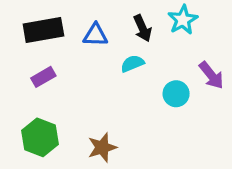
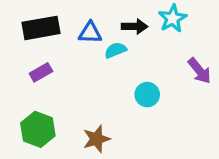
black arrow: (142, 28) -> (134, 26), turned -65
cyan semicircle: (132, 64) -> (115, 50), moved
cyan circle: (176, 94) -> (147, 95), moved

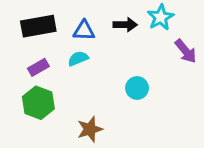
cyan semicircle: (115, 50) -> (78, 59), moved
purple arrow: (199, 71) -> (186, 51), moved
green hexagon: (38, 129) -> (38, 103), moved

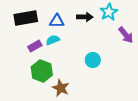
purple rectangle: (38, 67) -> (35, 46), moved
green hexagon: (38, 103) -> (42, 71), moved
brown star: (90, 129) -> (61, 88), turned -30

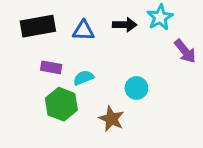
cyan semicircle: (53, 40) -> (84, 78), moved
purple rectangle: (35, 46) -> (51, 67), turned 40
brown star: (61, 88) -> (111, 119), moved

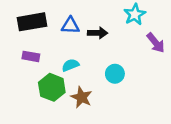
black arrow: (125, 25) -> (98, 33), moved
purple rectangle: (51, 67) -> (31, 56), moved
brown star: (111, 119) -> (82, 97), moved

